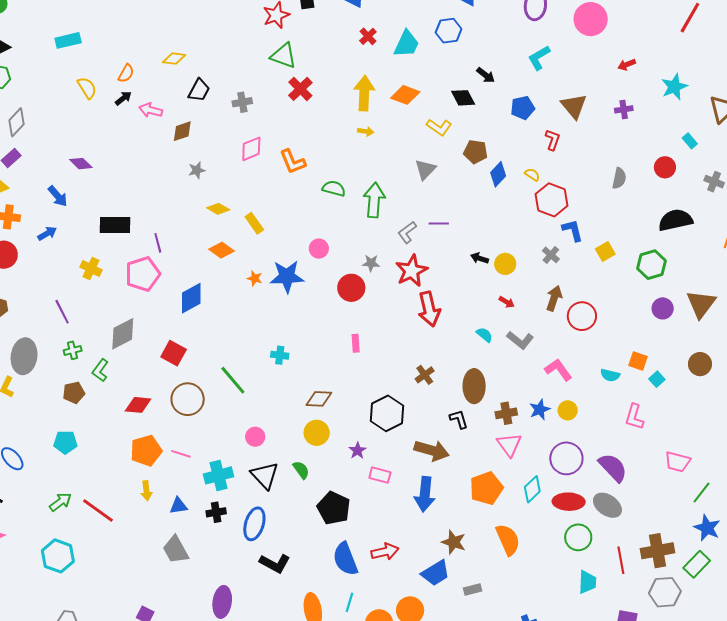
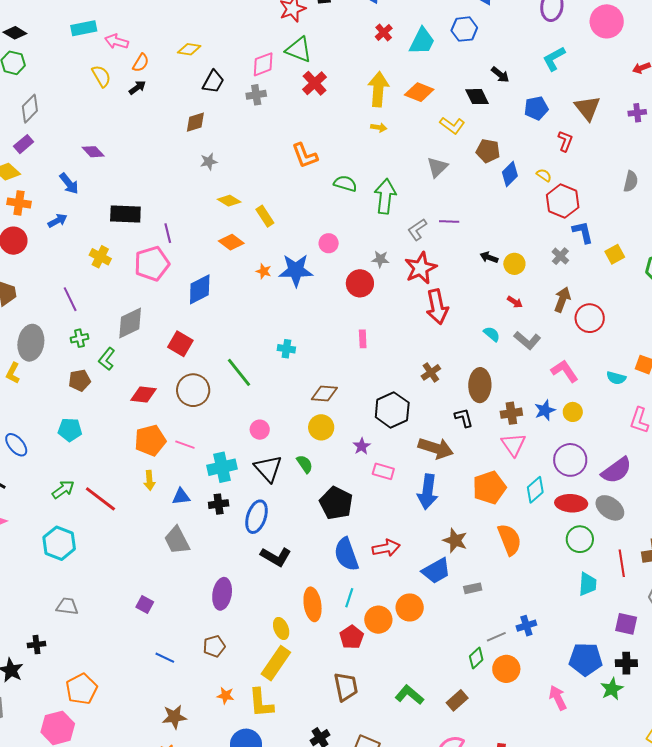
pink arrow: (151, 110) -> (117, 41), moved
pink diamond: (251, 149) -> (263, 64), moved
purple semicircle: (613, 468) -> (616, 470), turned 96

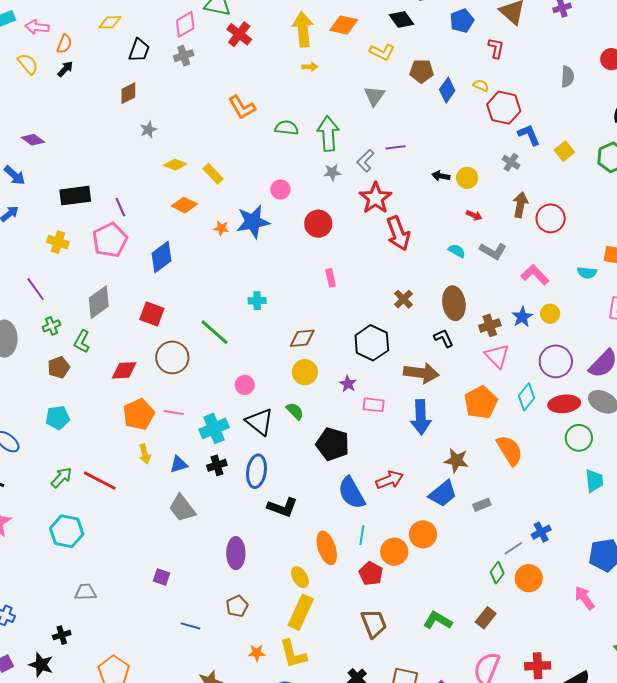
gray star: (380, 259) -> (332, 172), moved

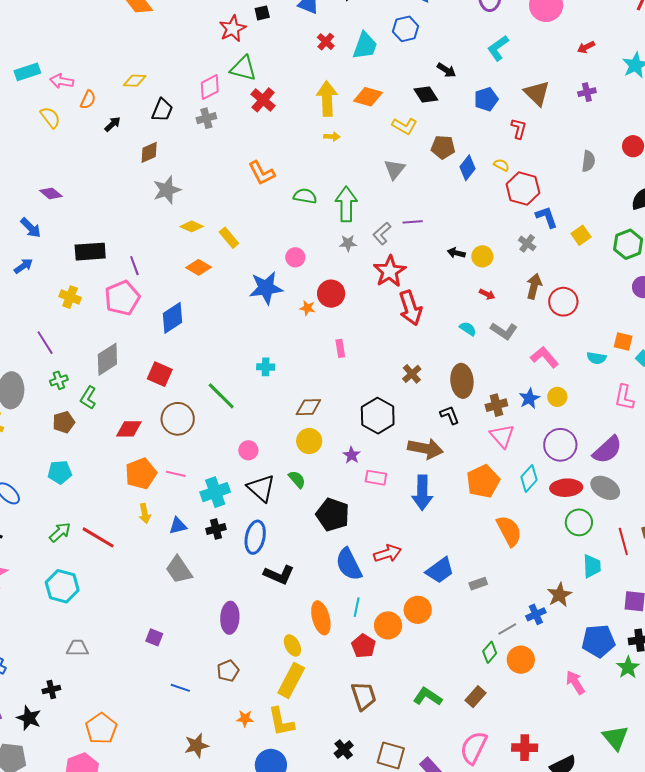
black arrow: (65, 69) -> (112, 124), moved
gray star: (148, 130) -> (167, 190), size x1.6
orange star: (221, 228) -> (307, 308), moved
brown star: (456, 461) -> (559, 595), moved, turned 30

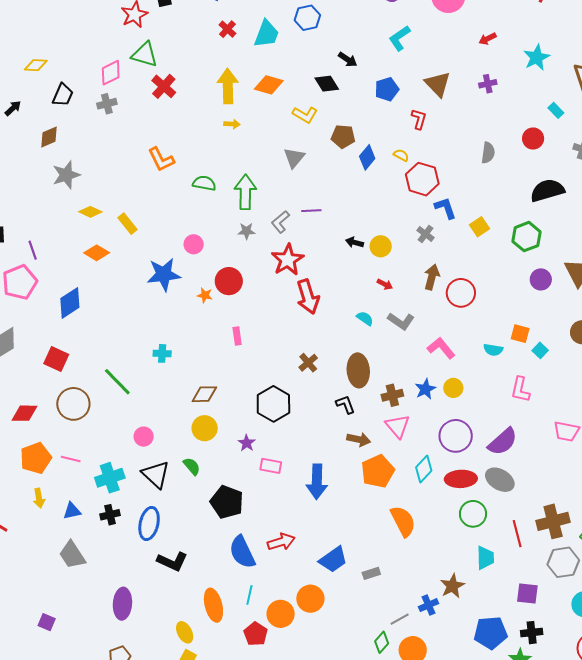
brown arrow: (425, 449) -> (359, 439), moved, size x0.7

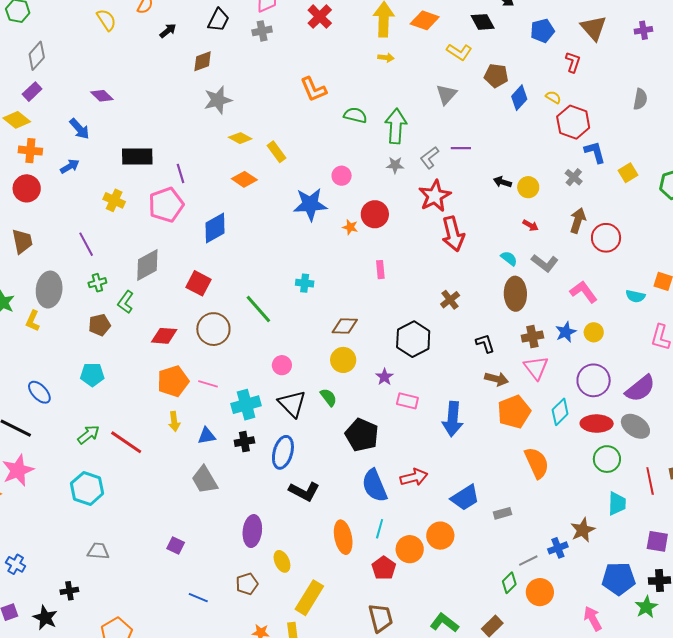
brown ellipse: (358, 370) -> (515, 294), moved
yellow ellipse: (185, 632) -> (282, 561), moved

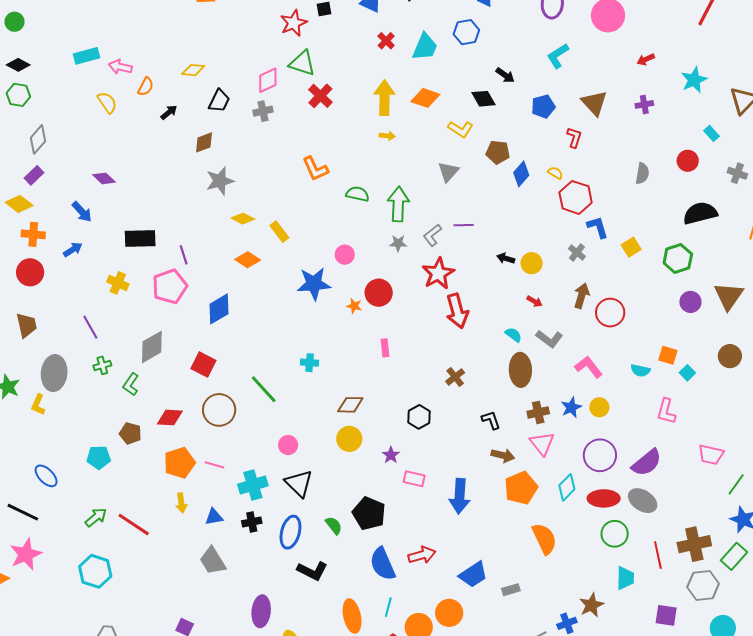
brown pentagon: (100, 325) -> (130, 433), moved, turned 30
black hexagon: (413, 339) -> (419, 417), size x0.7
green semicircle: (328, 397) -> (334, 525), moved

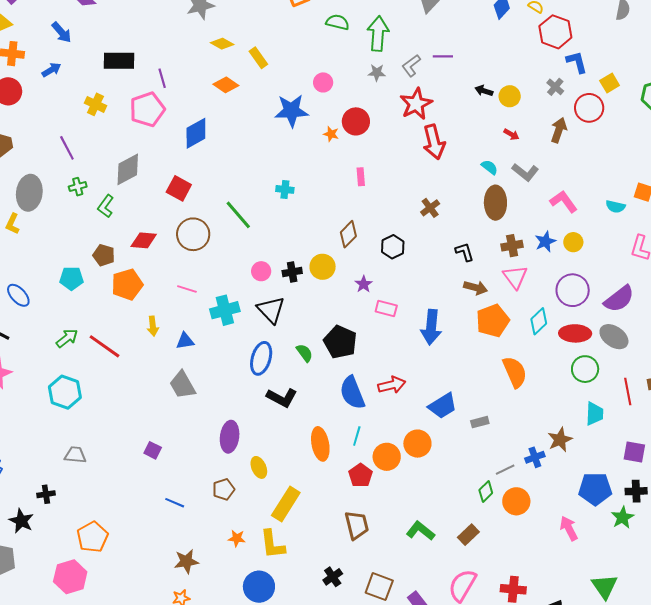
red circle: (610, 313) -> (589, 108), moved
brown diamond: (350, 405) -> (348, 234), moved, turned -48
orange pentagon: (179, 463) -> (127, 285), moved
black cross: (252, 522) -> (292, 272), moved

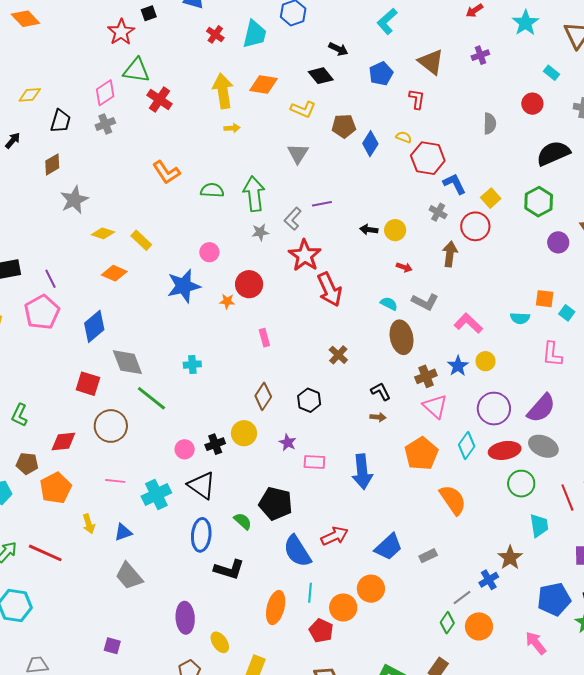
gray diamond: (128, 169) -> (127, 362), moved, turned -72
brown arrow: (476, 288) -> (378, 417), moved, size x0.7
orange ellipse: (320, 444) -> (276, 608), turned 36

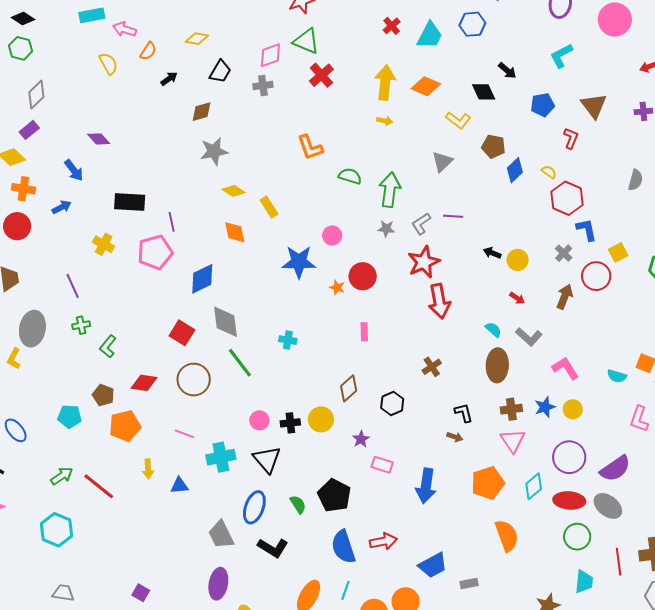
orange diamond: (114, 273) -> (235, 232), turned 40
gray trapezoid: (129, 576) -> (221, 535), moved

